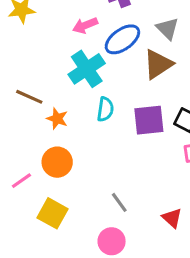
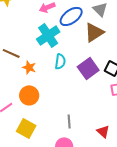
purple square: (149, 120) -> (88, 68), turned -30
gray line: (119, 202) -> (69, 121), turned 32

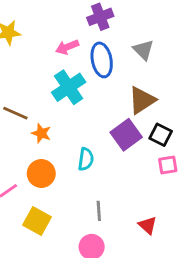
blue ellipse: (71, 16) -> (102, 60), turned -65
brown triangle: (94, 32) -> (142, 100), moved
cyan semicircle: (60, 61) -> (86, 159), moved

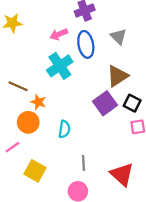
cyan semicircle: (86, 159) -> (64, 129), moved
orange circle: (41, 174) -> (28, 122), moved
red triangle: (148, 225) -> (122, 174), size x1.6

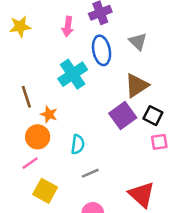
pink arrow: (59, 34) -> (68, 27), moved, turned -60
brown line: (18, 86) -> (26, 97), turned 48
pink line: (12, 147) -> (30, 163), moved
gray line: (84, 163) -> (90, 173), moved, turned 70

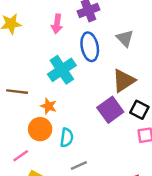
brown line: (26, 97) -> (17, 92), turned -65
orange star: (49, 114) -> (49, 106), moved
orange circle: (38, 137) -> (40, 129), moved

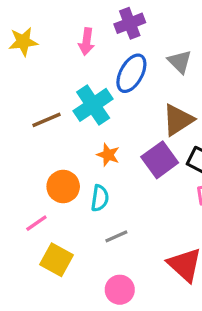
blue ellipse: (90, 47) -> (131, 73), turned 40
brown line: (17, 92) -> (46, 120), moved, turned -30
orange star: (49, 106) -> (108, 155), moved

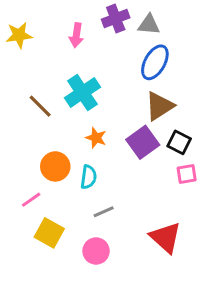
gray triangle: (180, 62) -> (149, 25), moved, turned -40
blue ellipse: (131, 73) -> (155, 62), moved
brown line: (46, 120) -> (40, 106), turned 68
pink circle: (120, 290) -> (96, 251), moved

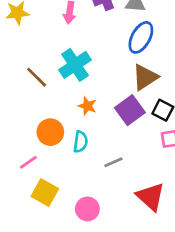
gray line: (104, 212) -> (113, 162), moved

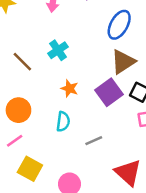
cyan cross: (75, 65) -> (58, 50), size x0.7
orange circle: (50, 132) -> (18, 110), moved

